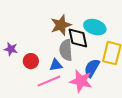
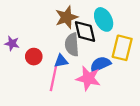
cyan ellipse: (95, 27) -> (104, 19), turned 45
blue semicircle: (92, 68) -> (100, 64), turned 36
pink line: (49, 81) -> (53, 78), turned -55

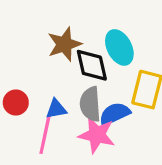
gray semicircle: (72, 45) -> (90, 104), moved

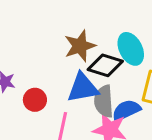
black diamond: (92, 65) -> (105, 65), turned -60
blue triangle: (56, 109) -> (83, 88), moved, size x1.6

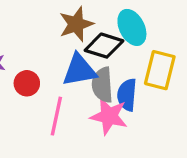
blue semicircle: (126, 110) -> (127, 95), turned -60

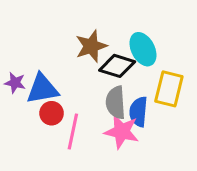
blue triangle: (79, 70) -> (42, 89), moved
red circle: (27, 83) -> (52, 113), moved

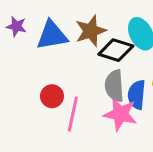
purple star: (15, 83) -> (16, 26), moved
blue triangle: (42, 89) -> (52, 35), moved

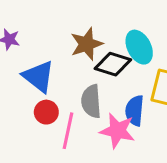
blue triangle: (52, 35) -> (39, 77), moved, turned 48
gray semicircle: (114, 86) -> (91, 101), moved

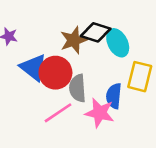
black diamond: (113, 64) -> (96, 32), moved
red circle: (46, 112) -> (55, 73), moved, size x1.6
pink line: (68, 131) -> (58, 113), turned 44

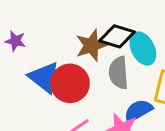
gray semicircle: (77, 88) -> (119, 73), moved
blue semicircle: (114, 96) -> (138, 111), turned 55

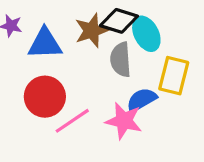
blue triangle: (44, 77) -> (45, 43), moved, turned -40
red circle: (70, 83) -> (45, 97), moved

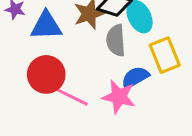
yellow rectangle: (174, 76) -> (165, 55), turned -36
pink line: (72, 121) -> (71, 97), turned 60

